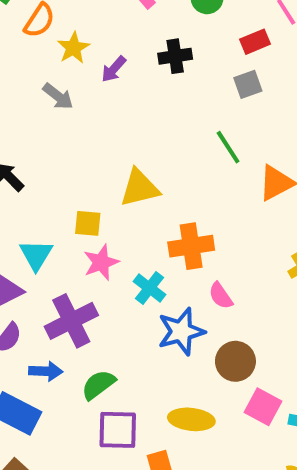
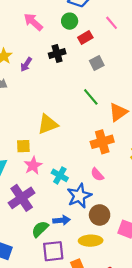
red rectangle: (255, 42) -> (85, 38), moved
orange cross: (191, 246) -> (102, 142), moved
brown circle: (235, 361) -> (100, 215), moved
blue arrow: (46, 371) -> (62, 220), moved

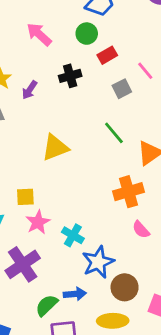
pink line: (112, 23) -> (145, 71), moved
yellow triangle: (48, 124) -> (55, 148), moved
pink semicircle: (97, 174) -> (141, 230), moved

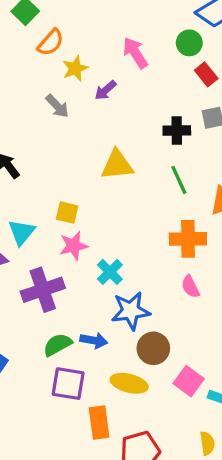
pink arrow: (39, 34) -> (135, 53), moved
red rectangle: (107, 55) -> (206, 74), turned 66
black cross: (70, 76) -> (177, 131), moved
green line: (114, 133) -> (179, 180), moved

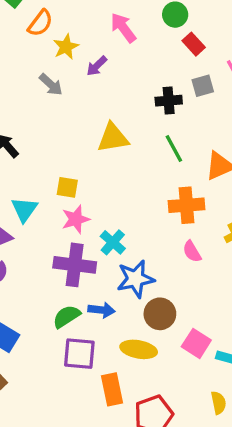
purple cross: (43, 290) -> (75, 265), moved, turned 30

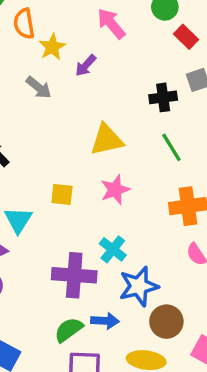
orange semicircle: (40, 23) -> (24, 24), turned 136
pink star: (76, 219) -> (115, 190), moved

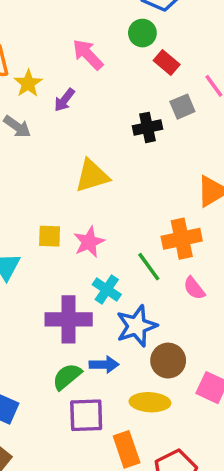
green line: (171, 147) -> (149, 267), moved
pink star: (115, 190) -> (89, 242), moved

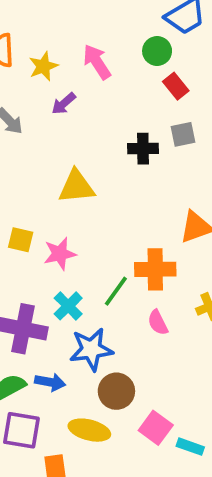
yellow star: (28, 83) -> (43, 66), moved
green line: (149, 267) -> (116, 291), turned 60

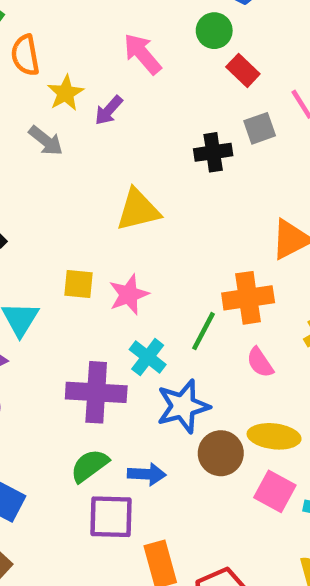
yellow star: (43, 66) -> (66, 93), moved
blue arrow: (50, 382) -> (147, 474), moved
yellow ellipse: (89, 430) -> (274, 436), moved

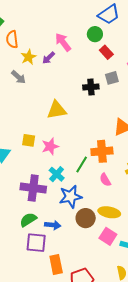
purple arrow: (109, 110) -> (48, 58), moved

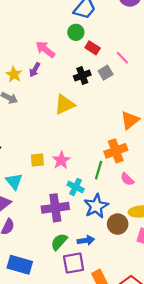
black cross: (91, 87) -> (82, 76), moved
yellow triangle: (57, 110) -> (65, 105), moved

